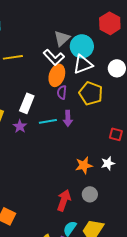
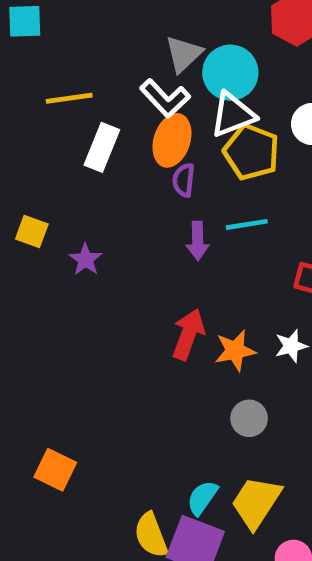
yellow pentagon: (91, 93) -> (251, 152), moved
white rectangle: (27, 103) -> (102, 147), moved
cyan line: (48, 121) -> (247, 224), moved
red arrow: (64, 200) -> (188, 334), moved

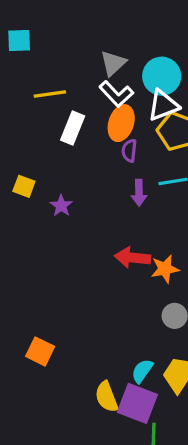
gray triangle: (184, 54) -> (113, 63), moved
red arrow: (188, 334) -> (133, 258), turned -104

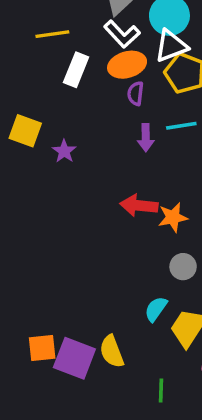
orange ellipse: (121, 123) -> (127, 65), turned 56
yellow square: (24, 186) -> (25, 131), size x1.4
orange square: (40, 351) -> (42, 348), moved, turned -32
cyan semicircle: (142, 371) -> (156, 309), moved
purple square: (137, 403) -> (74, 358), moved

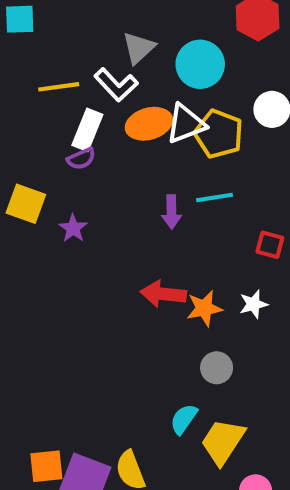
white L-shape: (122, 34) -> (116, 85), moved
white triangle: (171, 46) -> (186, 124), moved
purple semicircle: (136, 93) -> (81, 159), moved, turned -120

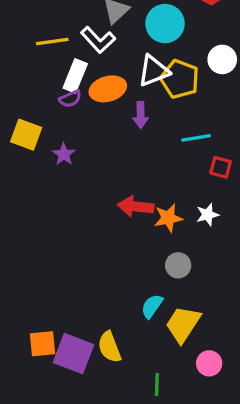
orange ellipse: (149, 124) -> (108, 89), moved
cyan line: (215, 198) -> (196, 138), moved
purple arrow: (171, 212) -> (141, 115), moved

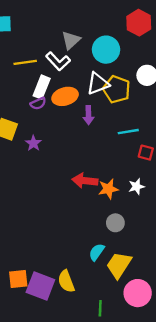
pink circle: (209, 363) -> (138, 293), size x1.5

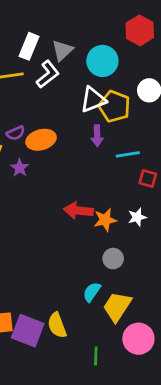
white L-shape: (58, 61) -> (48, 74), turned -85
white rectangle: (42, 87) -> (29, 46), moved
orange ellipse: (65, 96) -> (41, 140), moved
purple semicircle: (38, 103) -> (16, 133), moved
purple arrow: (88, 115) -> (97, 136), moved

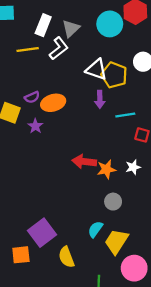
cyan circle: (102, 61) -> (110, 24), moved
white triangle: (93, 100) -> (96, 69), turned 40
purple square: (28, 331) -> (42, 233), moved, turned 32

